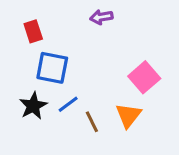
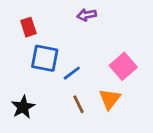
blue line: (68, 104) -> (72, 73), moved
black star: (33, 106) -> (23, 107), moved

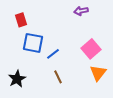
purple arrow: (87, 15) -> (81, 11), moved
orange triangle: (110, 99) -> (98, 73), moved

